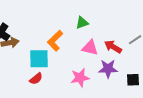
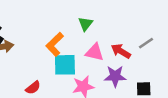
green triangle: (82, 23) -> (86, 24), turned -32
cyan square: (39, 59) -> (65, 65), moved

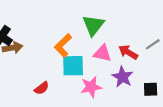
green triangle: (86, 24) -> (93, 25), size x1.5
purple star: (115, 76) -> (123, 77), turned 30

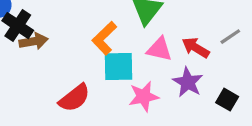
red semicircle: (42, 88) -> (74, 98), size x1.5
black square: (151, 89) -> (227, 100), turned 32

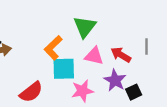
gray line: (230, 37) -> (146, 47), turned -56
black square: (227, 100) -> (134, 92), moved, turned 35

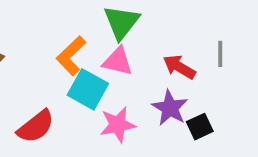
pink triangle: (94, 56) -> (118, 61), moved
cyan square: (64, 69) -> (88, 89), turned 30

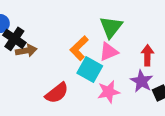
pink triangle: (118, 61) -> (109, 52), turned -36
red arrow: (179, 67) -> (147, 55), turned 60

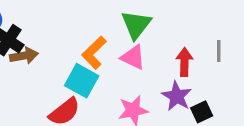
pink triangle: (109, 52) -> (133, 57), turned 48
cyan square: (90, 69) -> (82, 81), moved

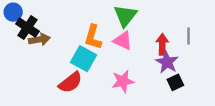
orange L-shape: (94, 53) -> (93, 37), turned -30
purple star: (177, 96) -> (167, 62), moved

